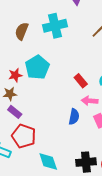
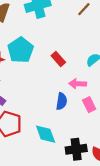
red rectangle: (81, 81) -> (58, 59), moved
cyan diamond: (48, 162) -> (46, 134), moved

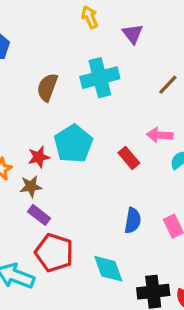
pink arrow: (78, 84) -> (160, 135), moved

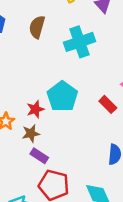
brown semicircle: (47, 87) -> (37, 27), moved

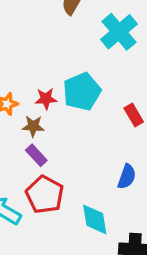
cyan cross: (80, 42) -> (119, 32), turned -36

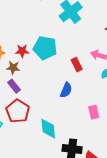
cyan pentagon: (82, 92) -> (45, 48), turned 30
blue semicircle: (127, 177) -> (66, 90), moved

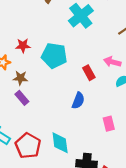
red star: (22, 51) -> (23, 46), moved
red pentagon: (18, 111) -> (28, 146), moved

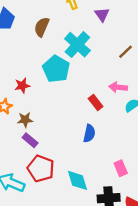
cyan pentagon: (54, 56) -> (56, 69), moved, turned 30
pink rectangle: (109, 124) -> (121, 168), moved
red pentagon: (28, 146) -> (41, 169), moved

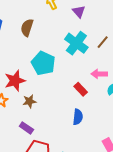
cyan cross: (77, 45) -> (76, 43), moved
red star: (22, 86) -> (15, 81), size x1.5
brown star: (25, 120) -> (29, 101), moved

